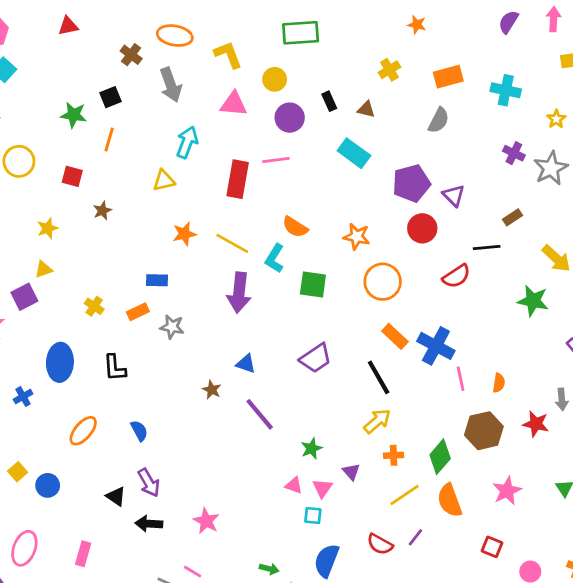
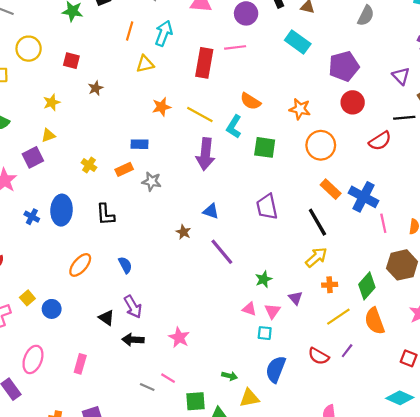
orange line: (109, 139) -> (130, 31), moved
purple triangle: (454, 196) -> (401, 76), moved
purple trapezoid: (316, 358) -> (267, 207), turned 112
blue cross: (23, 397) -> (32, 217), moved, turned -32

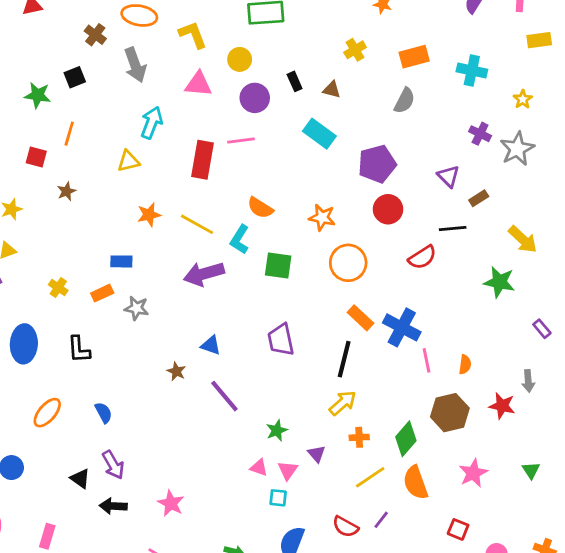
orange line: (130, 31) -> (69, 134), moved
purple arrow: (205, 154) -> (204, 274), turned 68
black line: (317, 222) -> (344, 359), turned 44

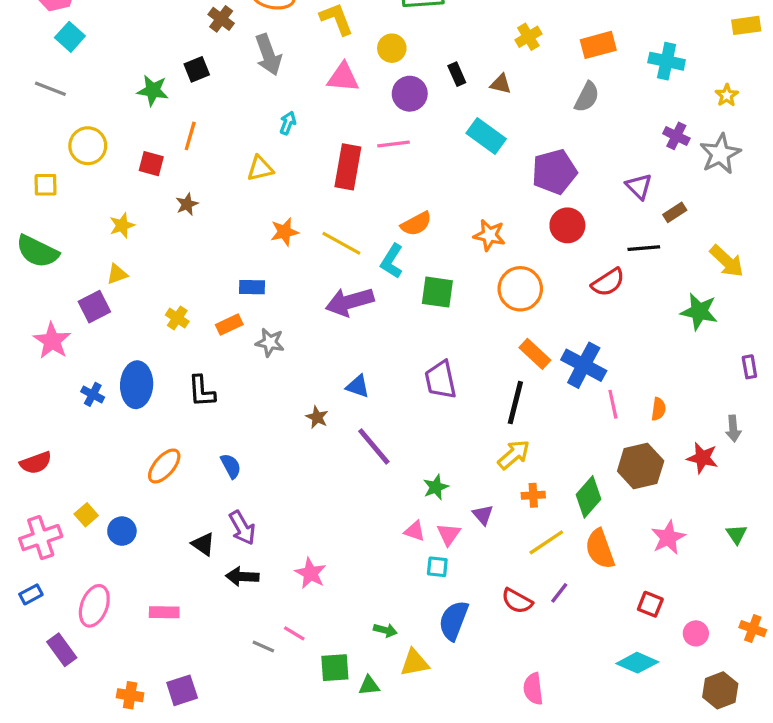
cyan arrow: (152, 123) -> (288, 123), size x0.6
orange semicircle: (260, 208) -> (416, 224), turned -60
purple rectangle: (542, 329) -> (749, 367), turned 30
pink rectangle: (47, 536) -> (164, 612), turned 75

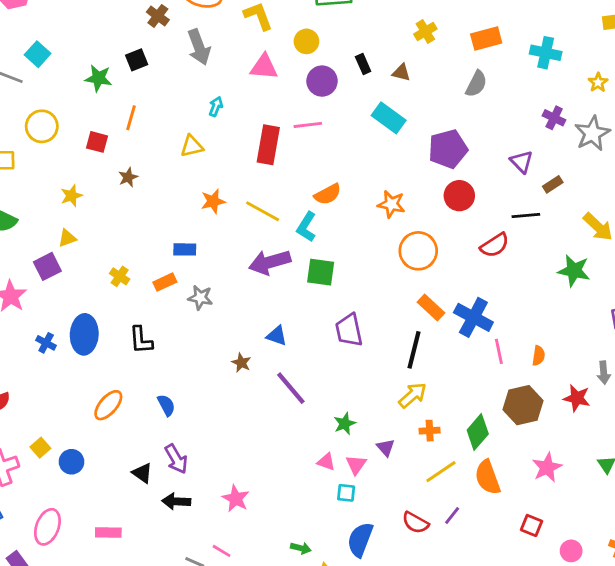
cyan square: (70, 37) -> (38, 54), moved
green square: (437, 292) -> (321, 272), moved

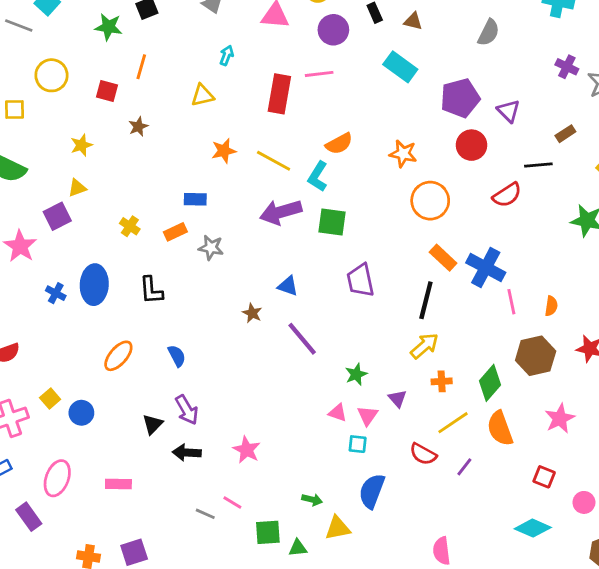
purple triangle: (522, 162) -> (509, 111), moved
black triangle: (142, 473) -> (153, 424), turned 40
red semicircle: (415, 523) -> (423, 454), moved

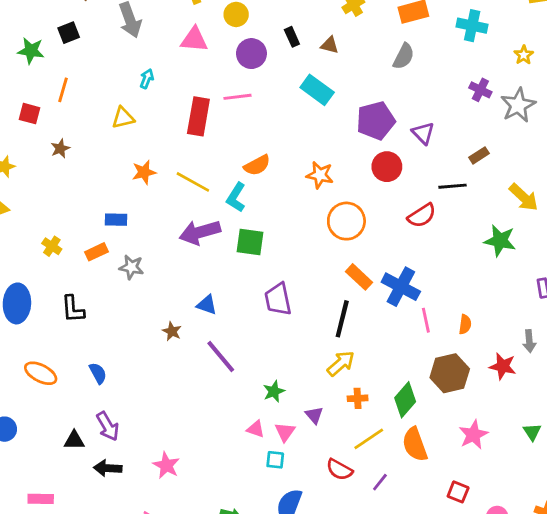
orange ellipse: (118, 356) -> (41, 373), turned 76
black triangle: (153, 424) -> (74, 440), turned 45

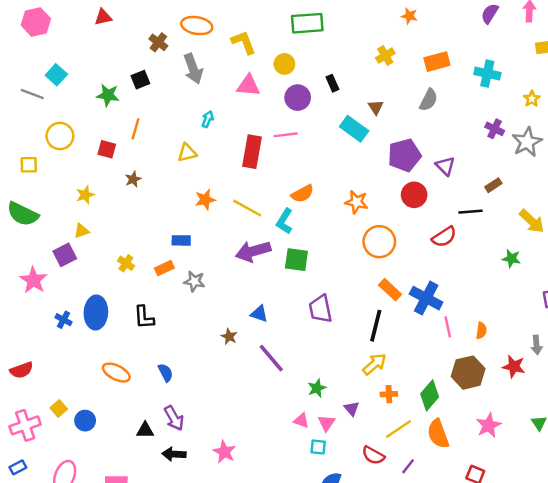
brown triangle: (330, 45) -> (376, 107), moved, turned 42
green star: (500, 241) -> (511, 258), size x0.7

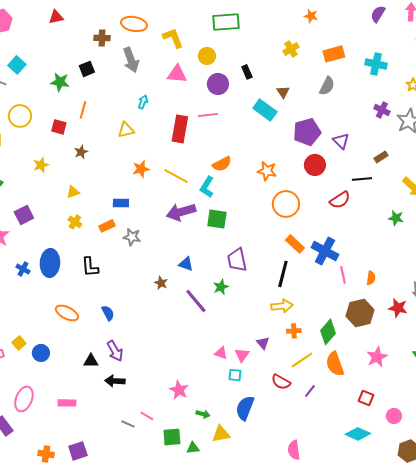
brown cross: (158, 42) -> (102, 38), turned -35
yellow triangle: (82, 231) -> (73, 192), moved
yellow arrow: (374, 364) -> (282, 306), turned 35
green star: (317, 388) -> (221, 287), moved
pink star: (224, 452) -> (179, 390), moved

